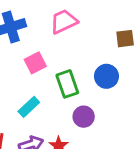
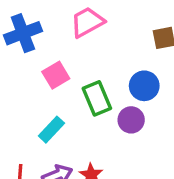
purple circle: (84, 117) -> (131, 120), moved

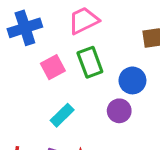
green rectangle: (97, 98) -> (90, 62), moved
cyan rectangle: (51, 130) -> (62, 115), moved

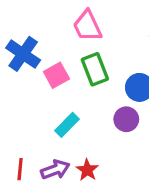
pink trapezoid: (84, 20) -> (87, 26), turned -88
blue cross: (25, 28) -> (23, 54), moved, turned -36

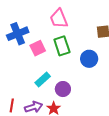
blue cross: (23, 54) -> (18, 34), turned 30
purple circle: (126, 119) -> (63, 89), moved

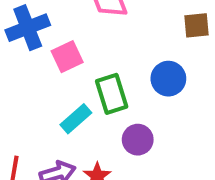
green rectangle: (62, 46) -> (112, 94), moved
purple circle: (63, 89) -> (138, 140), moved

